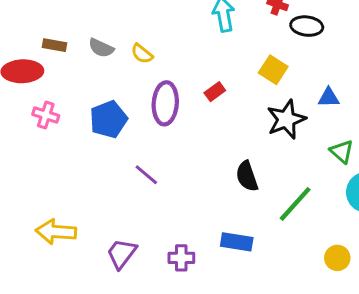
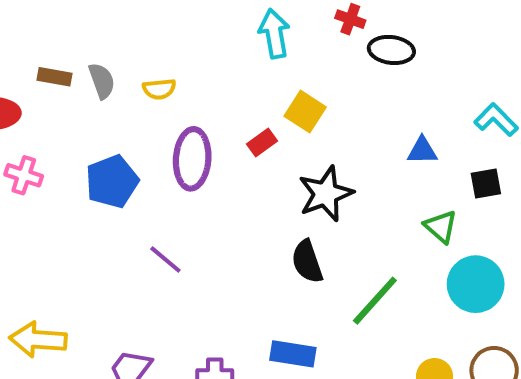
brown rectangle: (54, 45) -> (55, 77), moved
gray semicircle: (101, 48) -> (102, 81), turned -135
yellow semicircle: (142, 54) -> (159, 89), turned -45
yellow square: (273, 70) -> (305, 112), moved
black star: (286, 119) -> (326, 194), moved

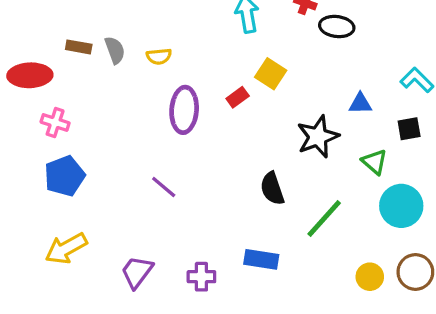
blue pentagon: (112, 181) -> (65, 176), moved
black star: (326, 194) -> (318, 137), moved
yellow arrow: (38, 340) -> (66, 248), turned -33

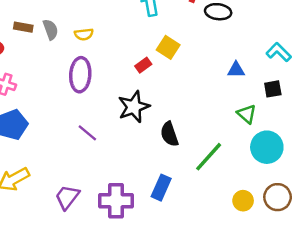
purple ellipse: (184, 110) -> (80, 75), moved
black star: (318, 137) -> (134, 107), moved
blue rectangle: (261, 259) -> (161, 188), turned -75
purple cross: (201, 277) -> (116, 201), size x1.6

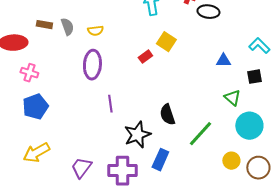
black star: (134, 107) -> (137, 135), moved
purple line: (87, 133) -> (110, 104), moved, turned 42
yellow circle: (243, 201) -> (231, 161), moved

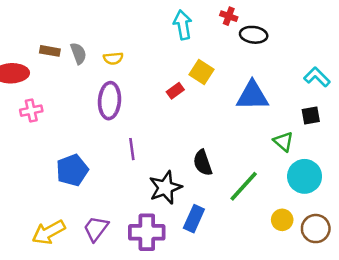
blue triangle: (223, 61) -> (252, 96), moved, size x1.8
pink cross: (29, 73) -> (31, 111), turned -30
blue pentagon: (35, 107) -> (72, 170), moved
yellow arrow: (36, 153) -> (49, 232), moved

